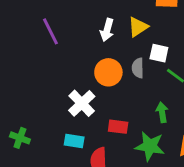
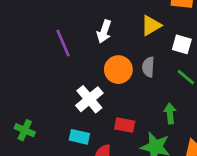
white arrow: (107, 30) -> (104, 31), moved
purple line: (50, 31) -> (63, 43), moved
white square: (159, 53) -> (182, 44), moved

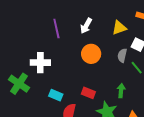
gray semicircle: (148, 67) -> (122, 55), moved
white cross: (89, 99) -> (40, 63), moved, turned 30
green cross: (25, 130) -> (19, 84), size x1.5

